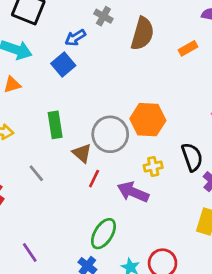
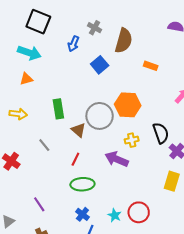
blue arrow: (75, 38) -> (73, 44), turned -35
orange rectangle: (188, 48) -> (151, 66), moved, turned 48
blue square: (63, 64) -> (100, 65), moved
red line: (94, 179) -> (75, 159), moved
green ellipse: (103, 234) -> (82, 184), moved, turned 55

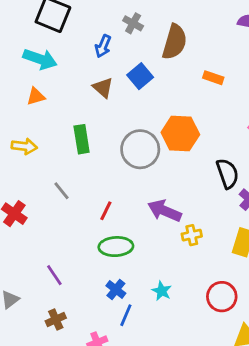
brown triangle: (78, 130) -> (103, 88), moved
yellow cross: (132, 140) -> (192, 235), moved
red circle: (139, 212) -> (222, 297), moved

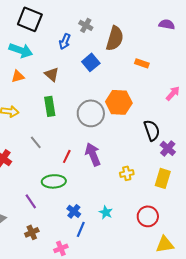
brown triangle: (103, 88) -> (52, 74), moved
purple arrow: (165, 211) -> (93, 154), moved, turned 45
green ellipse: (116, 247) -> (54, 181), moved

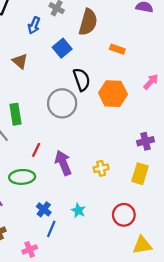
orange hexagon: (119, 102) -> (113, 94), moved
green rectangle: (50, 106) -> (16, 114), moved
black semicircle: (152, 130) -> (82, 80), moved
purple cross: (168, 148) -> (145, 141), turned 35
purple arrow: (93, 154) -> (63, 163), moved

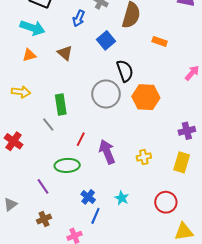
orange hexagon: (113, 94) -> (146, 97), moved

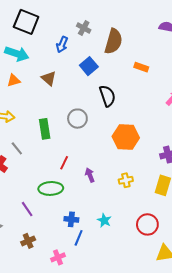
gray circle: (106, 94) -> (77, 119), moved, size x0.7
orange hexagon: (146, 97) -> (126, 137), moved
gray line: (48, 124) -> (17, 148), moved
purple arrow: (107, 152) -> (90, 175), size x0.6
blue cross: (88, 197) -> (71, 219), turned -32

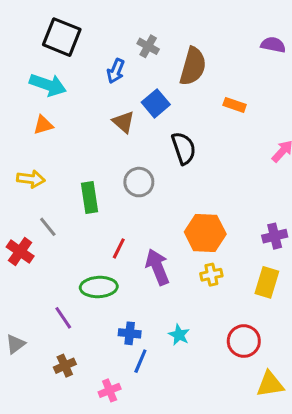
brown triangle: (49, 78) -> (123, 122), moved
orange hexagon: (126, 137) -> (205, 233), moved
purple arrow: (90, 175) -> (157, 267), size x1.6

